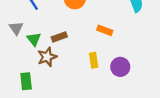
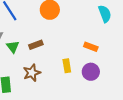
orange rectangle: (105, 30) -> (91, 47), moved
brown star: (47, 57) -> (32, 73), moved

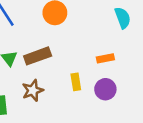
brown rectangle: (36, 45) -> (38, 56), size x1.5
orange rectangle: (91, 47) -> (105, 58), turned -32

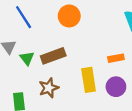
yellow rectangle: (76, 82) -> (89, 80), size x1.5

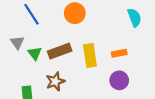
yellow rectangle: (89, 80) -> (90, 55), moved

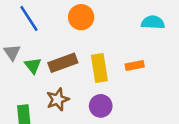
cyan semicircle: (134, 17) -> (153, 22), turned -66
purple circle: (119, 80) -> (101, 106), moved

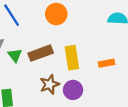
orange rectangle: (135, 65) -> (107, 63), moved
brown star: (58, 99) -> (50, 84), moved

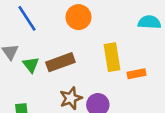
yellow rectangle: (72, 58) -> (112, 57), moved

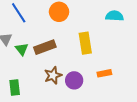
orange rectangle: (137, 74) -> (104, 73), moved

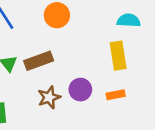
yellow rectangle: (85, 43) -> (118, 56), moved
purple circle: (74, 80) -> (80, 90), moved

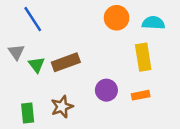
orange circle: (57, 15) -> (117, 18), moved
brown star: (49, 97) -> (62, 107), moved

